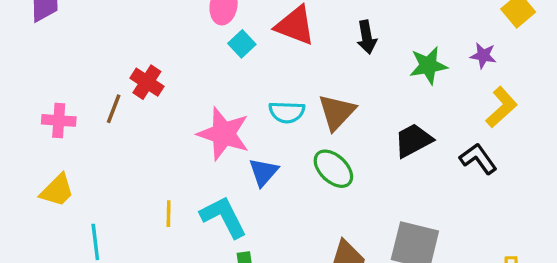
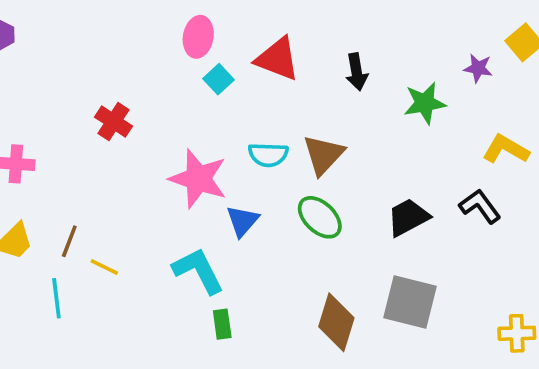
purple star: (483, 56) -> (478, 68), moved
yellow L-shape: (502, 107) -> (506, 149), turned -108
brown line: (114, 109) -> (69, 241), moved
black trapezoid: (413, 140) -> (408, 217), moved
yellow line: (169, 214) -> (104, 267), moved, turned -65

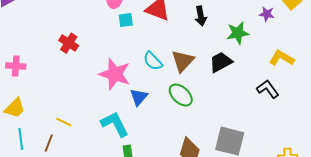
cyan square: (218, 79) -> (126, 20), turned 35
cyan semicircle: (268, 155) -> (153, 61), turned 45
black trapezoid: (408, 217) -> (221, 62), moved
brown line: (69, 241) -> (49, 143), moved
cyan line: (56, 298) -> (21, 139), moved

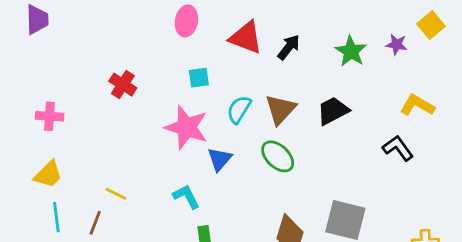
black arrow: (201, 16) -> (289, 47), moved, turned -132
cyan square: (126, 20) -> (199, 78), moved
green star: (238, 33) -> (351, 51), moved, turned -30
cyan semicircle: (153, 61) -> (239, 109), turned 75
cyan L-shape: (115, 124) -> (186, 196), size x0.7

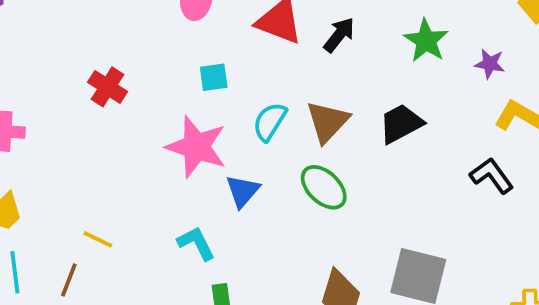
purple star: (397, 44) -> (490, 64), moved

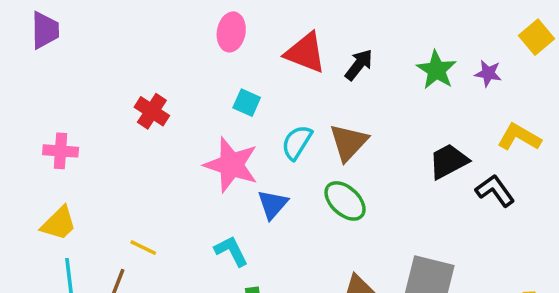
purple star: (490, 64) -> (488, 73), moved
cyan square: (214, 77) -> (247, 103), turned 32
black trapezoid: (401, 124) -> (448, 161), moved

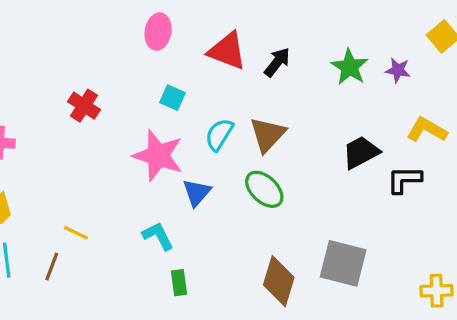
black L-shape: (495, 191) -> (404, 180), turned -54

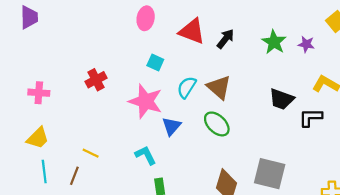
red cross: (84, 106) -> (96, 80), moved, turned 30
brown triangle: (267, 135) -> (219, 87), turned -32
black trapezoid: (361, 152) -> (281, 99), turned -132

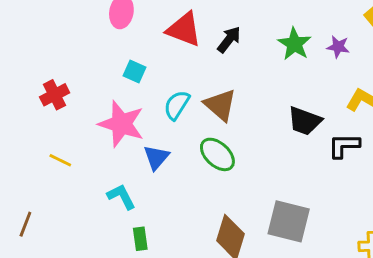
yellow line: (91, 153) -> (60, 160), moved

